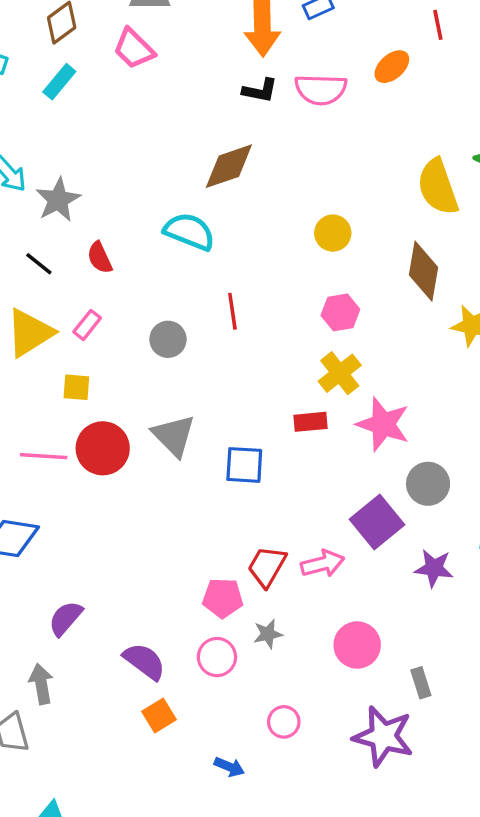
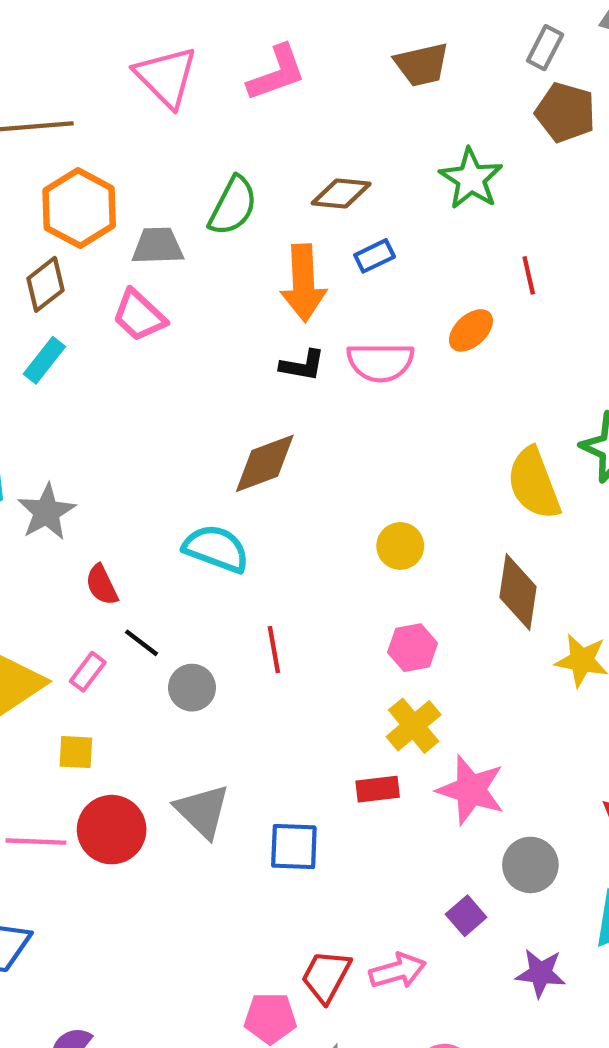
black line: (39, 264) -> (142, 643), moved
purple square: (377, 522) -> (466, 916), size x0.6

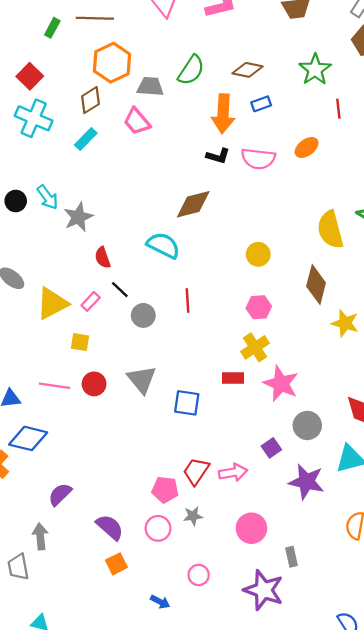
red line: (529, 275) -> (338, 109), moved
red circle: (112, 830) -> (94, 384), size x0.7
purple star: (541, 973) -> (306, 482), size x1.4

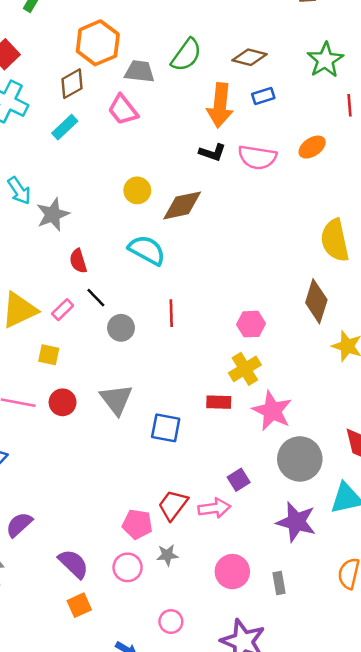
yellow circle: (258, 254) -> (137, 190), moved
gray circle: (307, 425) -> (300, 459), size x1.4
purple square: (271, 448) -> (239, 480), moved
gray rectangle: (291, 557) -> (279, 583), moved

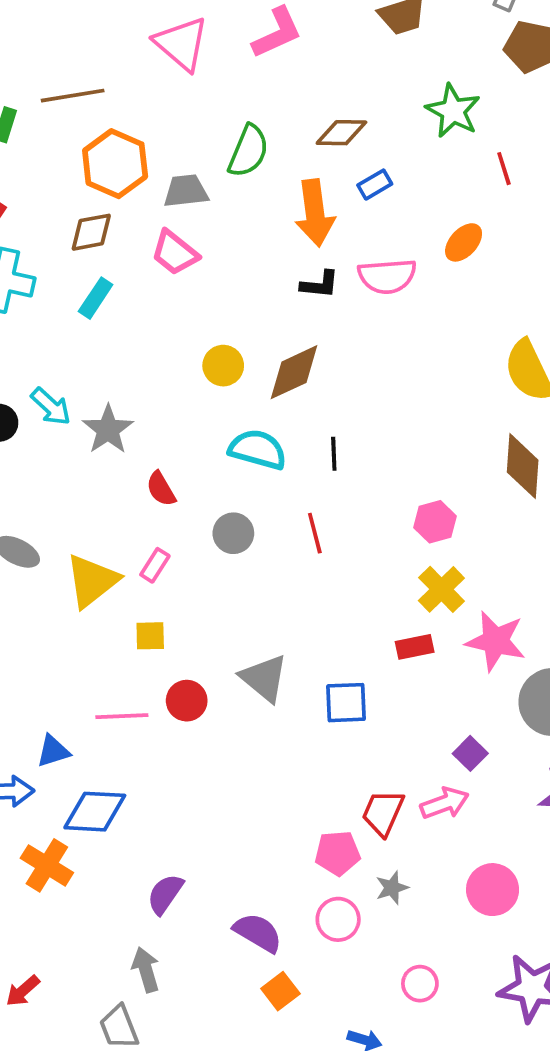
brown diamond: (72, 84) -> (91, 232), turned 32
black line: (96, 298) -> (334, 454), moved, turned 55
gray circle: (121, 328) -> (233, 533), moved

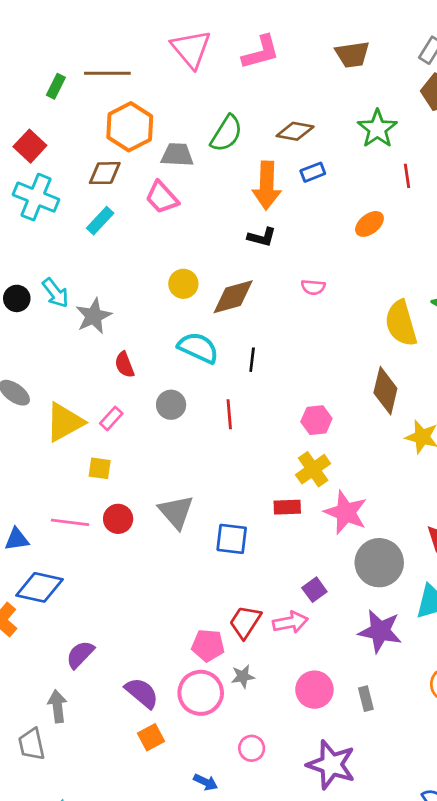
pink semicircle: (387, 276) -> (313, 287), moved, size x0.6
pink circle: (338, 919) -> (201, 693), size x1.4

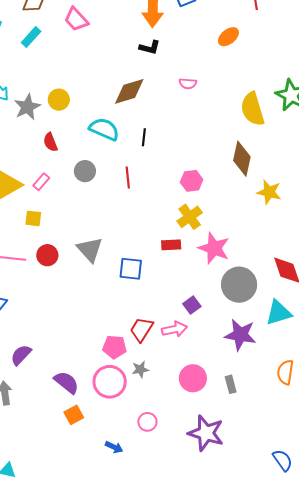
yellow circle: (183, 284) -> (59, 100), moved

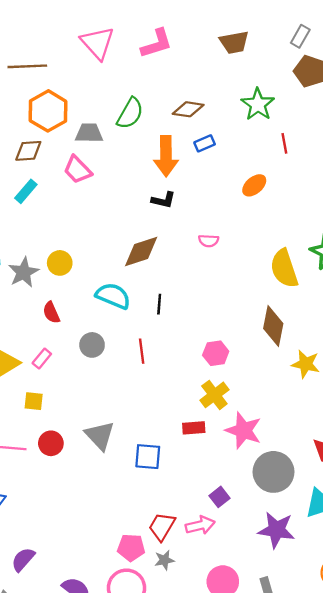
gray star: (140, 369) -> (164, 560), moved

